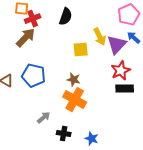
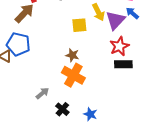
blue pentagon: (34, 76) -> (18, 44), moved
black cross: (64, 134) -> (62, 109), turned 32

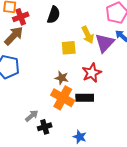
red star: (119, 46) -> (92, 73), moved
black rectangle: (123, 64) -> (85, 98), moved
black cross: (62, 109) -> (45, 127), moved, turned 32

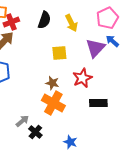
yellow arrow: (88, 35) -> (71, 23), moved
black rectangle: (85, 98) -> (98, 103), moved
black cross: (45, 127) -> (35, 132), turned -32

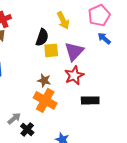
black semicircle: (44, 20) -> (42, 37), moved
purple triangle: (95, 48) -> (74, 51), moved

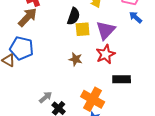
orange cross: (45, 100) -> (93, 99), moved

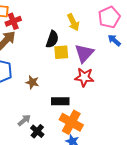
red star: (106, 54) -> (84, 77), turned 30
brown star: (76, 59) -> (32, 82), moved
black rectangle: (122, 79) -> (60, 101), moved

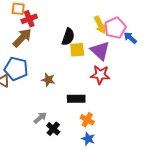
pink pentagon: (109, 17) -> (115, 28), moved
yellow arrow: (73, 22) -> (100, 25), moved
purple triangle: (84, 53) -> (100, 51), turned -30
orange cross: (71, 122) -> (87, 120), size x0.6

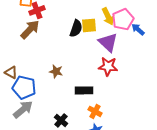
yellow square: (77, 50) -> (89, 25), moved
blue pentagon: (16, 69) -> (24, 87), moved
gray arrow: (40, 118) -> (23, 109), moved, size x1.5

